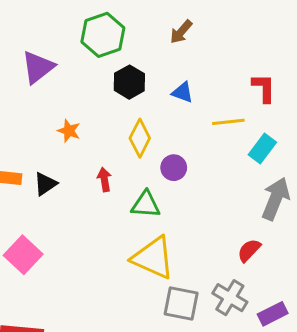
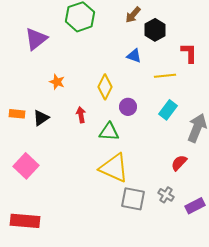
black hexagon: (129, 82) -> (155, 30), moved
cyan rectangle: (262, 148) -> (168, 110), moved
gray cross: (230, 298) -> (166, 195), size x0.7

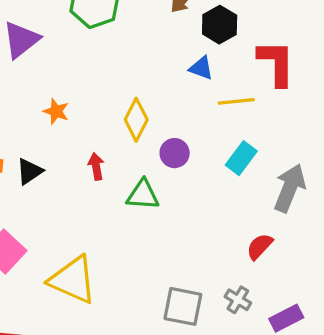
red L-shape: (189, 53) -> (276, 63), size x1.4
blue triangle: (134, 56) -> (201, 68), moved
yellow triangle: (114, 168) -> (73, 280), moved

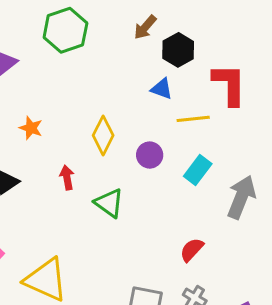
purple circle: (175, 153) -> (150, 155), moved
green triangle: (143, 195) -> (109, 203), turned 32
red semicircle: (260, 246) -> (192, 250), moved

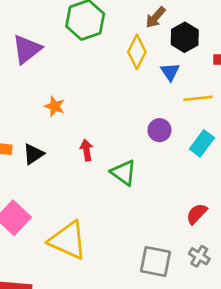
blue triangle: (162, 89) -> (170, 72), turned 36
yellow diamond: (103, 135) -> (137, 52), moved

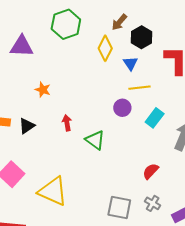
purple triangle: (27, 49) -> (22, 46), turned 40
yellow line: (198, 98) -> (139, 88), moved

